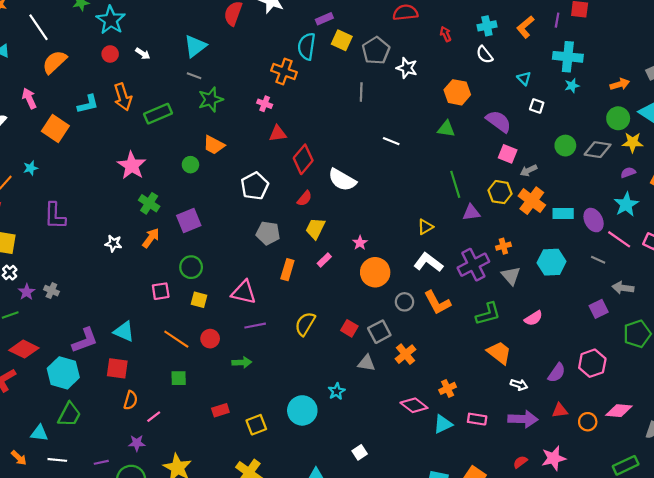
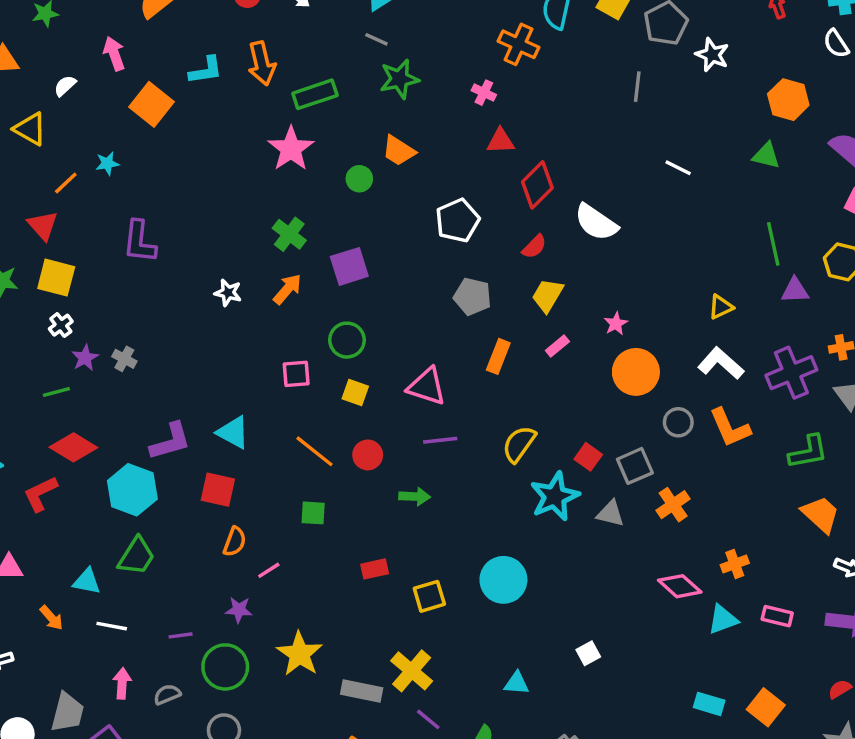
pink star: (132, 165) -> (291, 149), moved
cyan star: (337, 391) -> (555, 496), moved, size x1.8

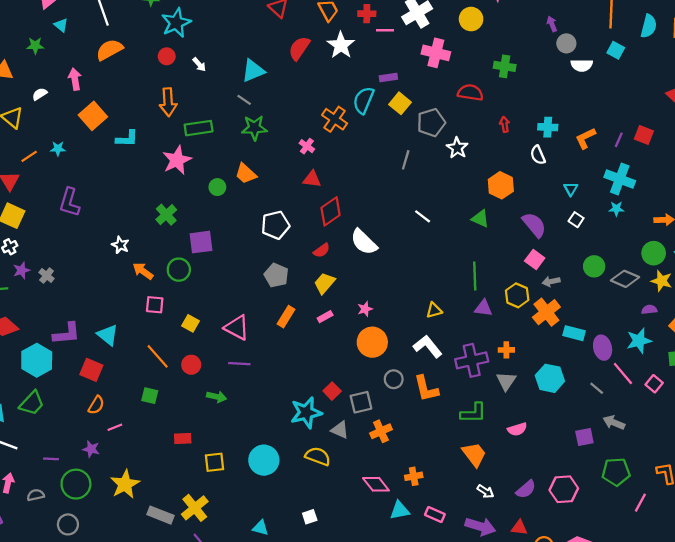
cyan L-shape: (206, 70) -> (127, 139), moved
orange arrow: (288, 289) -> (143, 271), moved, turned -105
green circle: (347, 340) -> (179, 270), moved
yellow semicircle: (519, 444) -> (318, 456), moved, turned 65

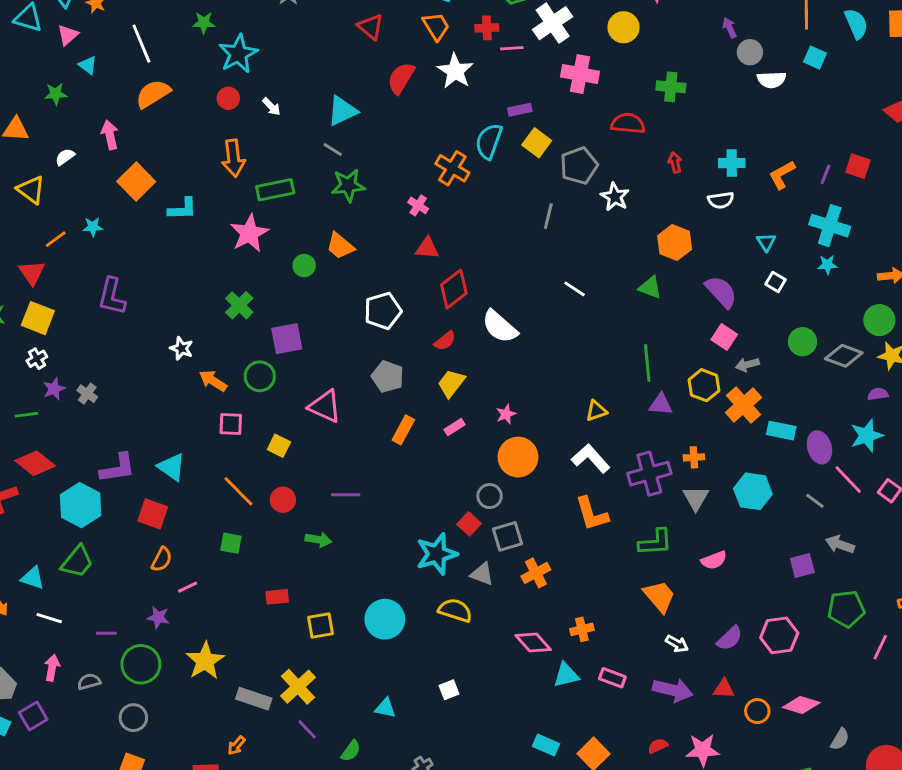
cyan semicircle: (649, 26) -> (856, 24), turned -35
white semicircle: (538, 155) -> (721, 200), turned -72
pink triangle: (237, 328) -> (325, 406), moved
gray circle: (394, 379) -> (490, 496), moved

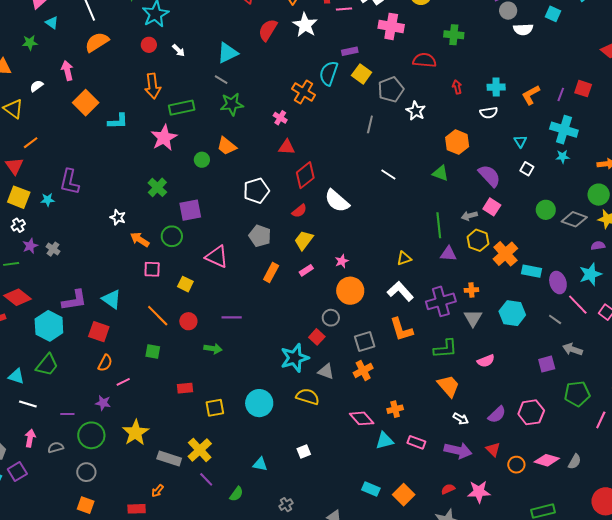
cyan star: (93, 227) -> (48, 200), moved
gray arrow: (747, 365) -> (469, 216), moved
gray square: (508, 536) -> (365, 341), moved
red triangle: (724, 689) -> (493, 449), turned 42
gray semicircle: (840, 739) -> (575, 462), moved

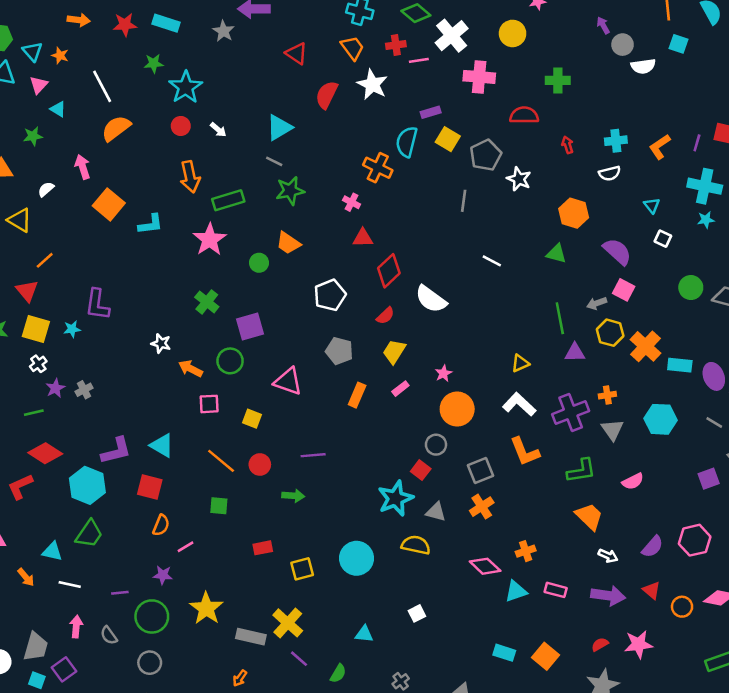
gray cross: (53, 249) -> (84, 390), turned 32
gray semicircle: (56, 447) -> (109, 635), turned -105

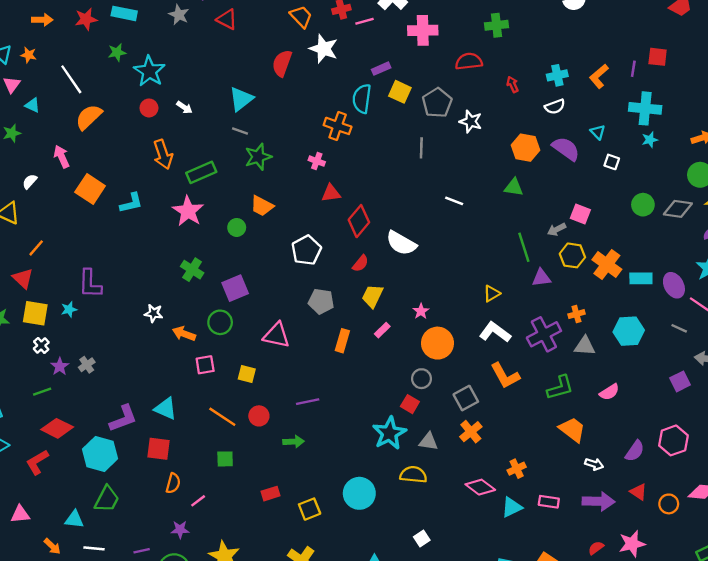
red triangle: (297, 53) -> (227, 19), moved
purple semicircle: (617, 251) -> (566, 149), moved
gray triangle: (612, 430) -> (585, 346), turned -45

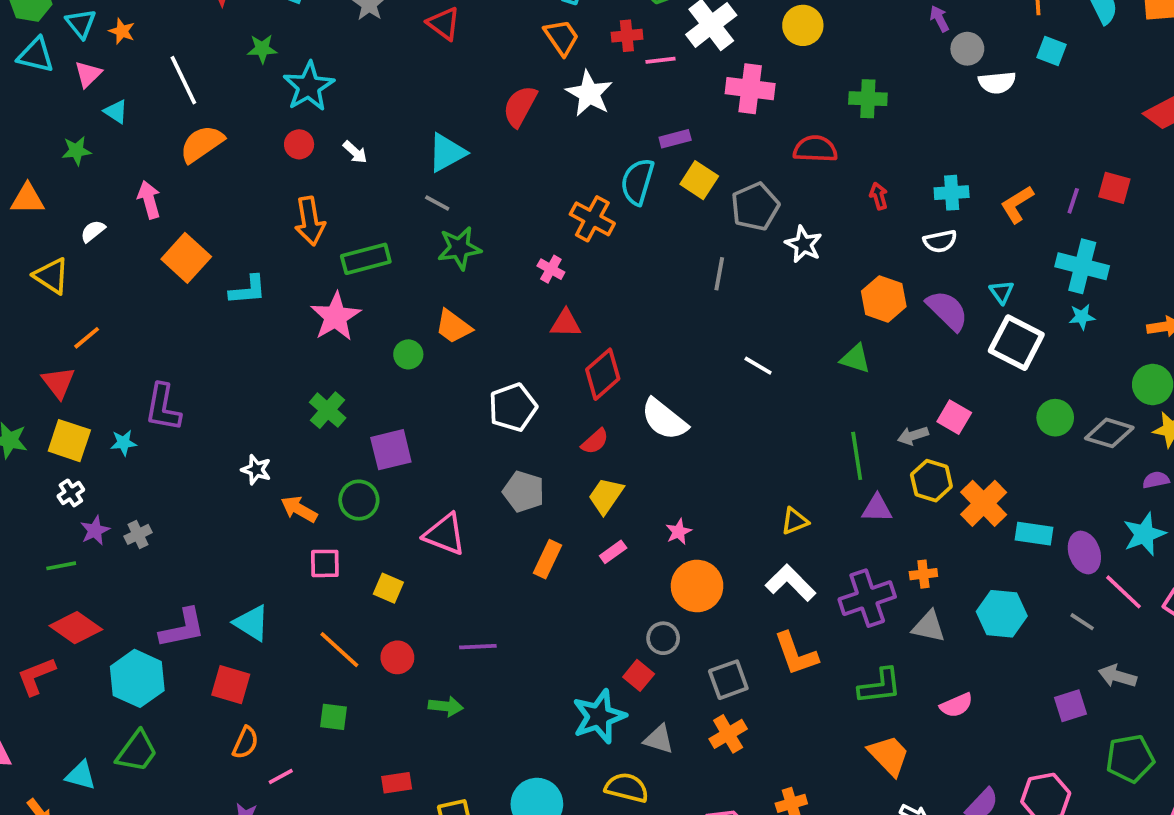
white square: (612, 162) -> (1016, 343), size x2.0

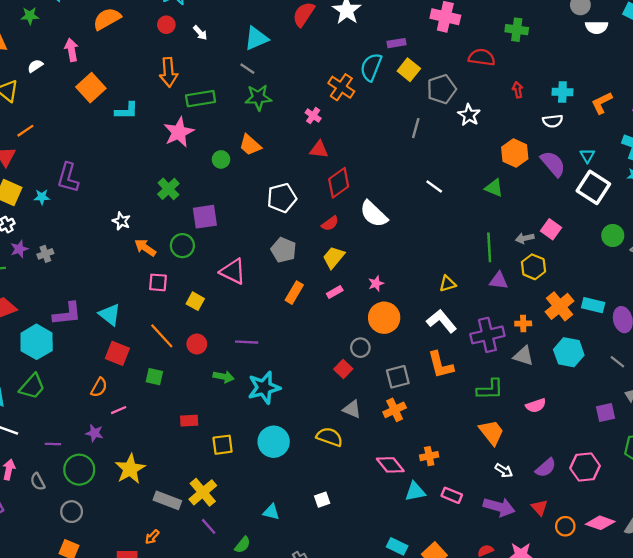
orange cross: (984, 503) -> (560, 306), moved
red square: (231, 685) -> (117, 353), moved
cyan star: (599, 716) -> (264, 388), moved

